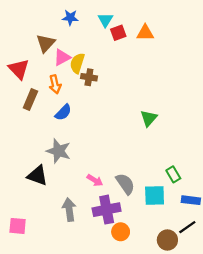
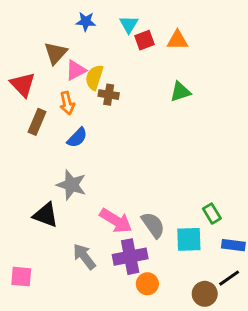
green triangle: (149, 118) -> (180, 92), moved, turned 30
pink arrow: (95, 180) -> (116, 221), size x1.6
gray arrow: (69, 210) -> (84, 257), turned -30

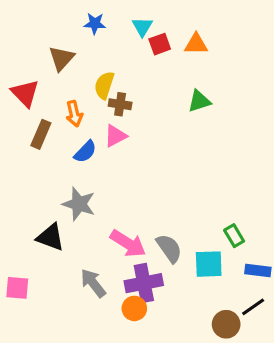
pink triangle: (76, 70) -> (115, 136), moved
pink square: (21, 277) -> (17, 288), moved
orange circle: (147, 284) -> (134, 308), moved

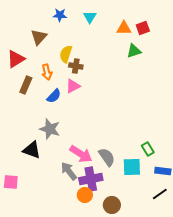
red square: (160, 44) -> (143, 28), moved
red triangle: (25, 93) -> (16, 59), turned 42
green triangle: (199, 101) -> (134, 51), moved
gray arrow: (93, 283) -> (69, 171), moved
brown circle: (226, 324) -> (112, 205), moved

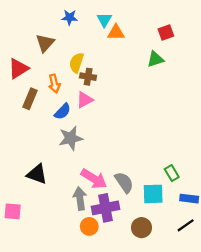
orange triangle: (124, 28) -> (116, 33), moved
gray star: (50, 129) -> (71, 138), moved, turned -30
gray arrow: (69, 171) -> (80, 199), turned 30
orange circle: (85, 195) -> (89, 226), moved
brown circle: (112, 205) -> (142, 228), moved

